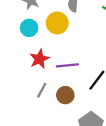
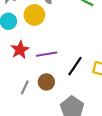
gray line: (42, 90) -> (25, 87), moved

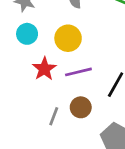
yellow circle: (34, 15) -> (68, 38), moved

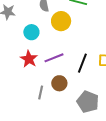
cyan circle: (27, 34) -> (31, 32), moved
yellow circle: (68, 38) -> (61, 21), moved

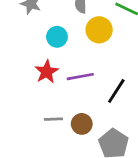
brown circle: (59, 83) -> (82, 124), moved
gray line: (41, 93) -> (53, 119), turned 64

